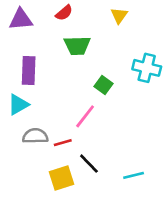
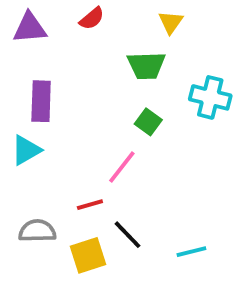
green trapezoid: (77, 46) -> (146, 65), moved
gray semicircle: (35, 136) -> (37, 231), moved

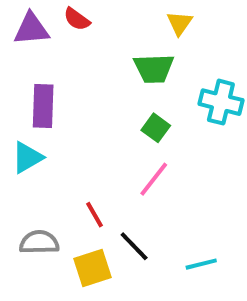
red semicircle: (92, 18) -> (77, 19), moved, turned 76
pink line: (122, 167) -> (154, 179), moved
red line: (90, 205) -> (95, 215), turned 76

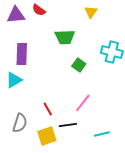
green trapezoid: (154, 69) -> (65, 37), moved
pink line: (154, 179) -> (83, 103), moved
gray semicircle: (39, 242) -> (20, 123), turned 108
black line: (134, 246) -> (68, 125), turned -54

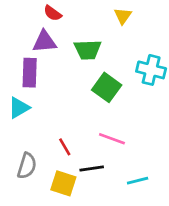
purple triangle: (16, 15) -> (44, 42), moved
green square: (79, 65) -> (107, 87), size x1.5
pink line: (83, 103) -> (112, 139), turned 72
yellow square: (47, 136) -> (63, 183), turned 36

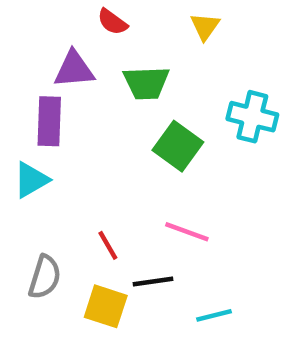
red semicircle: (53, 13) -> (112, 22), moved
cyan line: (138, 181) -> (214, 315), moved

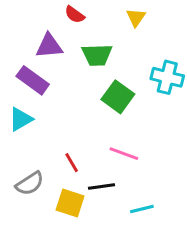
purple rectangle: (49, 121) -> (33, 80), turned -56
gray semicircle: (45, 277) -> (30, 184), turned 40

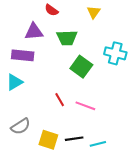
purple rectangle: (33, 80) -> (23, 55), turned -30
red line: (72, 163) -> (60, 100), moved
black line: (101, 187) -> (74, 139), moved

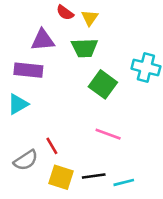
yellow triangle: (94, 12) -> (90, 18), moved
red line: (60, 100) -> (52, 146), moved

